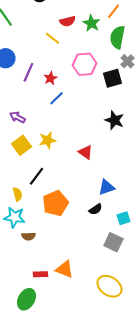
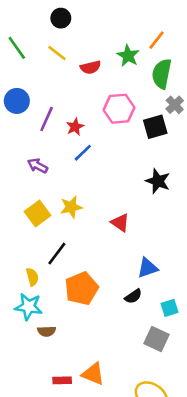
red semicircle: (67, 21) -> (91, 67), moved
yellow line: (52, 38) -> (57, 53), moved
purple arrow: (17, 117) -> (38, 166), moved

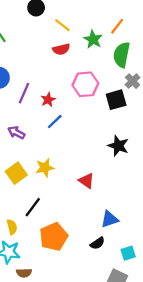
yellow line: (57, 53) -> (62, 25), moved

